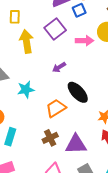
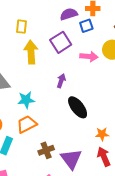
purple arrow: (59, 67) -> (61, 81), turned 136
orange trapezoid: (56, 108) -> (27, 124), moved
purple triangle: (76, 144) -> (71, 159), turned 50

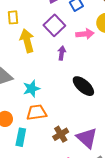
purple arrow: (61, 81) -> (62, 53), moved
orange trapezoid: (27, 124) -> (37, 112), turned 30

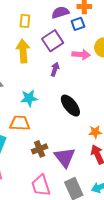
yellow rectangle: (13, 17) -> (25, 21), moved
cyan star: (31, 89) -> (29, 98), moved

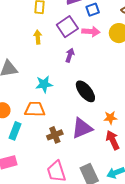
yellow arrow: (23, 51) -> (38, 37), size x0.6
pink arrow: (81, 54) -> (91, 32), moved
purple triangle: (65, 157) -> (82, 128), moved, turned 45

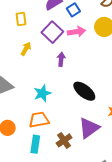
yellow arrow: (38, 37) -> (26, 49), turned 48
cyan rectangle: (15, 131) -> (35, 144), moved

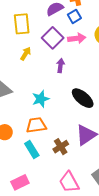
yellow rectangle: (21, 19) -> (22, 24), size x1.5
cyan rectangle: (35, 144) -> (32, 149), turned -42

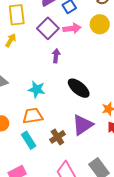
yellow arrow: (26, 54) -> (11, 40), moved
cyan star: (41, 99) -> (37, 89), turned 30

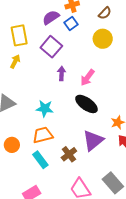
pink arrow: (72, 28) -> (87, 78), moved, turned 138

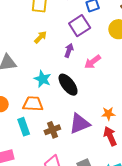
purple square: (51, 47) -> (80, 26), moved
yellow arrow: (15, 61) -> (41, 37), moved
black ellipse: (86, 104) -> (68, 85), moved

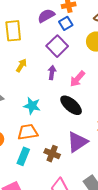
black ellipse: (68, 85) -> (71, 105), moved
cyan rectangle: (24, 127) -> (23, 156), turned 54
brown cross: (52, 130) -> (52, 154), turned -35

